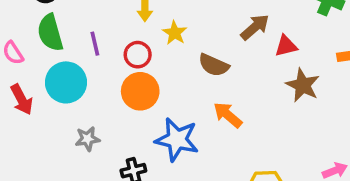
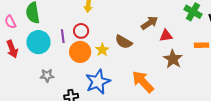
yellow star: (175, 33) -> (102, 50), moved
purple line: (95, 44) -> (63, 36), moved
orange arrow: (228, 115) -> (143, 82), moved, size x1.4
blue star: (177, 140) -> (98, 82), turned 30

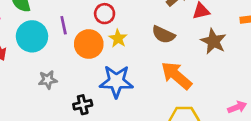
red circle: (81, 31) -> (105, 14), moved
brown semicircle: (124, 42) -> (163, 35), moved
blue star: (98, 82) -> (116, 81), turned 30

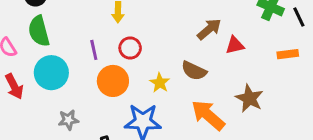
purple line: (64, 25) -> (94, 50), moved
yellow star: (118, 38) -> (160, 83), moved
brown star: (213, 41) -> (249, 98), moved

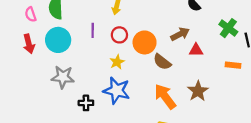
orange circle: (113, 81) -> (145, 42), moved
yellow star: (160, 83) -> (117, 62), moved
gray star: (68, 120) -> (63, 77), size x1.5

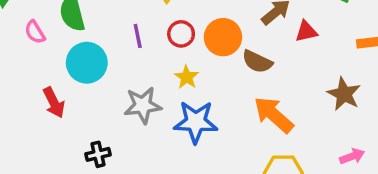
red arrow: (29, 44) -> (54, 103), moved
gray star: (63, 77) -> (143, 105), moved
brown star: (198, 91) -> (344, 94), moved
black cross: (86, 103) -> (98, 154), moved

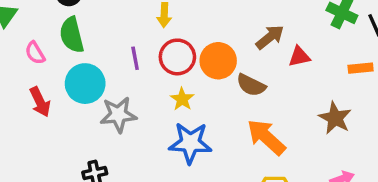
red circle: (181, 34) -> (177, 57), size x1.4
red arrow: (54, 103) -> (40, 102), moved
gray star: (143, 105) -> (118, 115), moved

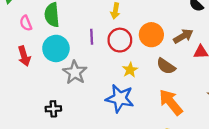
orange circle: (218, 61) -> (151, 35), moved
yellow star: (182, 99) -> (130, 70), moved
gray star: (118, 115) -> (75, 72), turned 30

